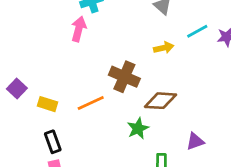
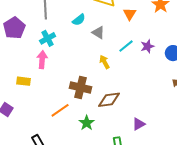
yellow arrow: (164, 48) -> (104, 62), turned -96
yellow rectangle: (47, 104) -> (24, 81), moved
green star: (138, 128) -> (87, 123), moved

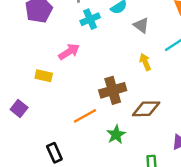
cyan cross: (48, 38) -> (90, 19), moved
pink arrow: (42, 60) -> (69, 52), turned 48
brown cross: (80, 87) -> (113, 90), turned -35

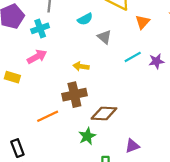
cyan cross: (90, 19) -> (40, 28), moved
yellow arrow: (145, 62) -> (81, 66), moved, turned -63
green star: (116, 135) -> (87, 136), moved

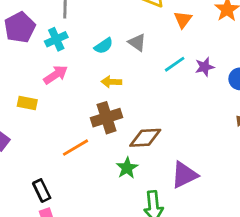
cyan semicircle: (85, 19) -> (104, 46), moved
purple triangle: (132, 146) -> (184, 175), size x1.5

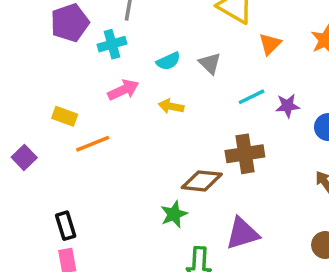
pink arrow: (56, 75) -> (123, 90), moved
brown cross: (106, 118) -> (245, 154), moved
orange line: (76, 148) -> (93, 144), moved

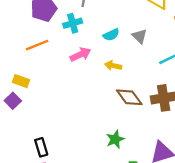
yellow rectangle: (65, 116) -> (21, 81), moved
orange line: (93, 144) -> (37, 45), moved
brown diamond: (202, 181) -> (129, 97), moved, turned 48

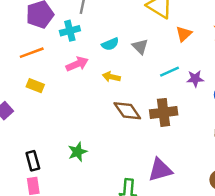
yellow rectangle: (21, 81) -> (35, 86), moved
green star: (115, 139) -> (78, 152), moved

